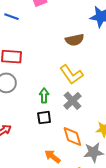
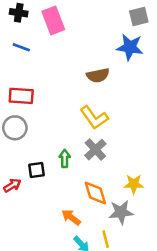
green arrow: (44, 96) -> (65, 158), moved
black square: (44, 118) -> (37, 170), moved

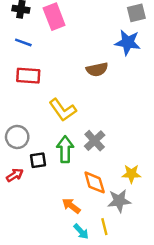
red rectangle: (21, 96) -> (28, 76), moved
yellow L-shape: (94, 118) -> (63, 110), moved
gray circle: (15, 128) -> (17, 137), moved
green arrow: (65, 158) -> (65, 149), size x1.5

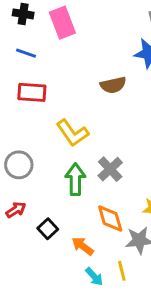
black square: (38, 160) -> (48, 229), moved, turned -35

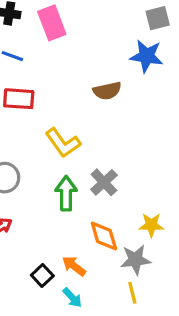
black square: (48, 229) -> (42, 275), moved
yellow line: (122, 271) -> (132, 293), moved
cyan arrow: (94, 277) -> (72, 298), moved

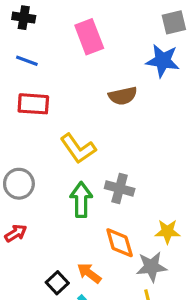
pink rectangle: (52, 23) -> (89, 37), moved
gray cross: (104, 182) -> (120, 188), turned -32

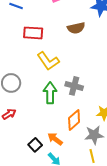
red rectangle: (33, 104) -> (33, 33), moved
orange diamond: (120, 243) -> (74, 120), turned 65

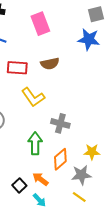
brown semicircle: (76, 28) -> (50, 64), moved
green arrow: (50, 93) -> (35, 143), moved
yellow line: (92, 156) -> (79, 197), turned -40

